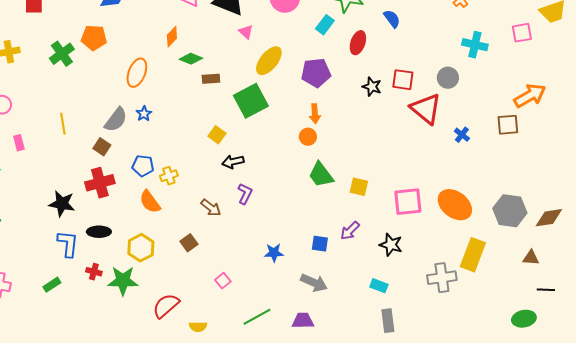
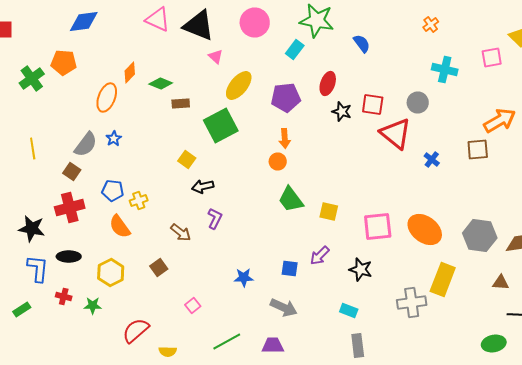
orange diamond: (172, 37) -> (130, 72), moved
red ellipse: (358, 43) -> (328, 84), moved
green star: (123, 281) -> (93, 306), size x0.6

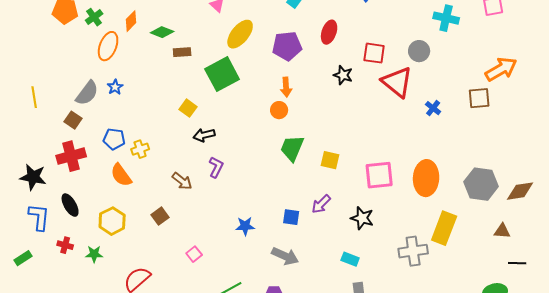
green cross: (32, 78) -> (94, 17), moved, size x0.7
black star: (342, 112) -> (343, 75), moved
green trapezoid: (291, 200) -> (292, 148), turned 60
orange ellipse: (425, 230) -> (426, 178), turned 56
black ellipse: (69, 256) -> (70, 205), turned 60

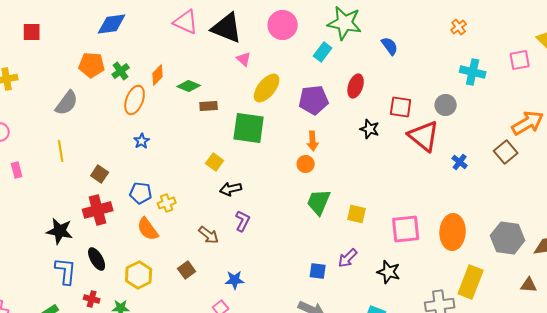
green square: (222, 74) -> (249, 128), turned 36
gray semicircle: (87, 93) -> (67, 103), moved
brown square: (479, 98) -> (506, 152), turned -35
blue star: (245, 226) -> (235, 280), moved

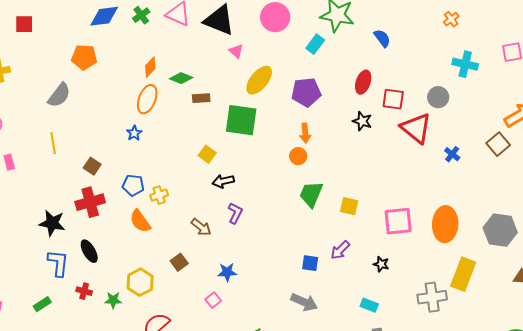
green cross: (121, 71) -> (141, 15), moved
red ellipse: (356, 86) -> (363, 82), moved
orange ellipse: (135, 100) -> (147, 99), moved
black star: (389, 272) -> (381, 264), size x0.7
yellow hexagon: (139, 275) -> (140, 282), moved

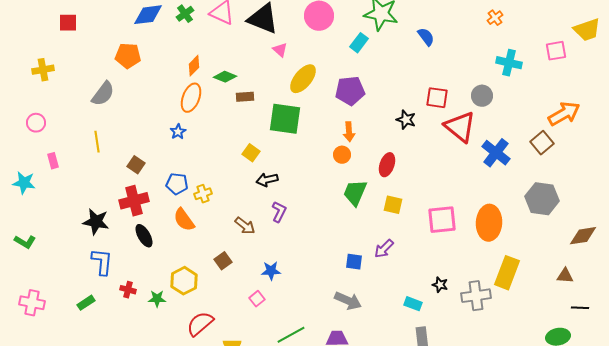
red ellipse: (363, 82) -> (387, 165), moved
blue cross: (452, 154) -> (496, 153), size x1.8
gray hexagon: (500, 230) -> (542, 199), moved
black ellipse: (89, 251) -> (144, 236), moved
black star: (381, 264) -> (440, 285), moved

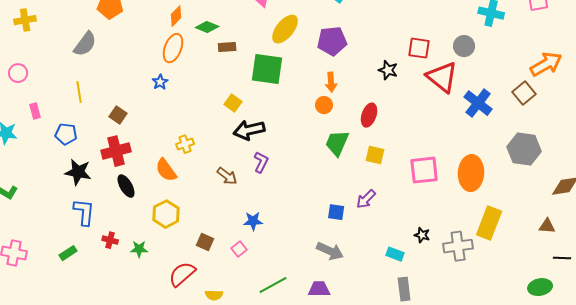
black arrow: (267, 180) -> (249, 130), size x1.4
blue pentagon: (177, 184) -> (66, 134), moved
brown square: (223, 261) -> (205, 242), moved, turned -30
yellow hexagon: (184, 281) -> (166, 214), moved

